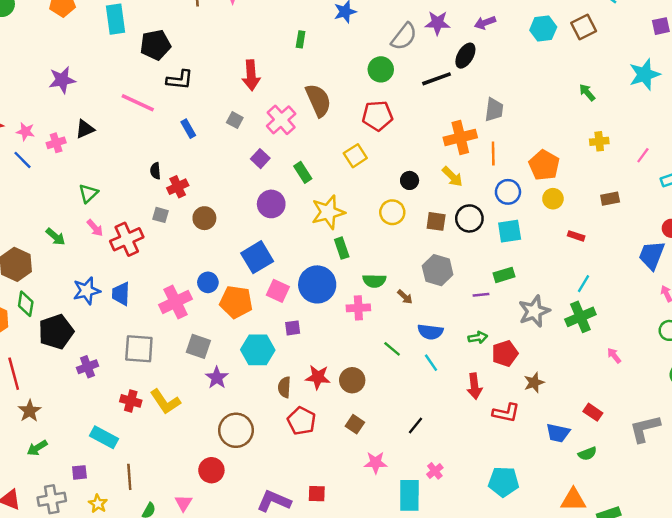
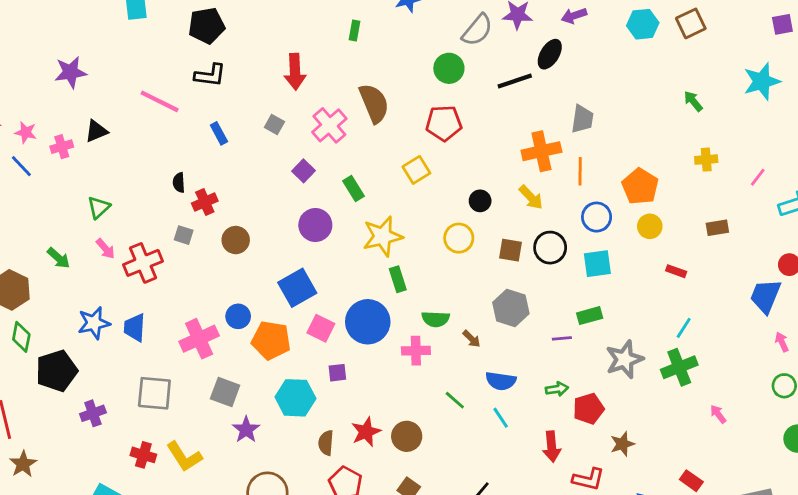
black pentagon: (155, 45) -> (207, 26), moved
red star: (318, 377) -> (366, 432), turned -30

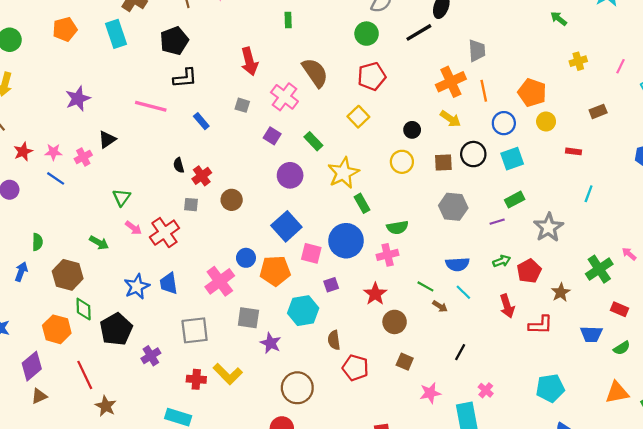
brown arrow: (471, 339) -> (440, 306), moved
green cross: (679, 367) -> (599, 269), moved
red star: (366, 432) -> (375, 294), moved

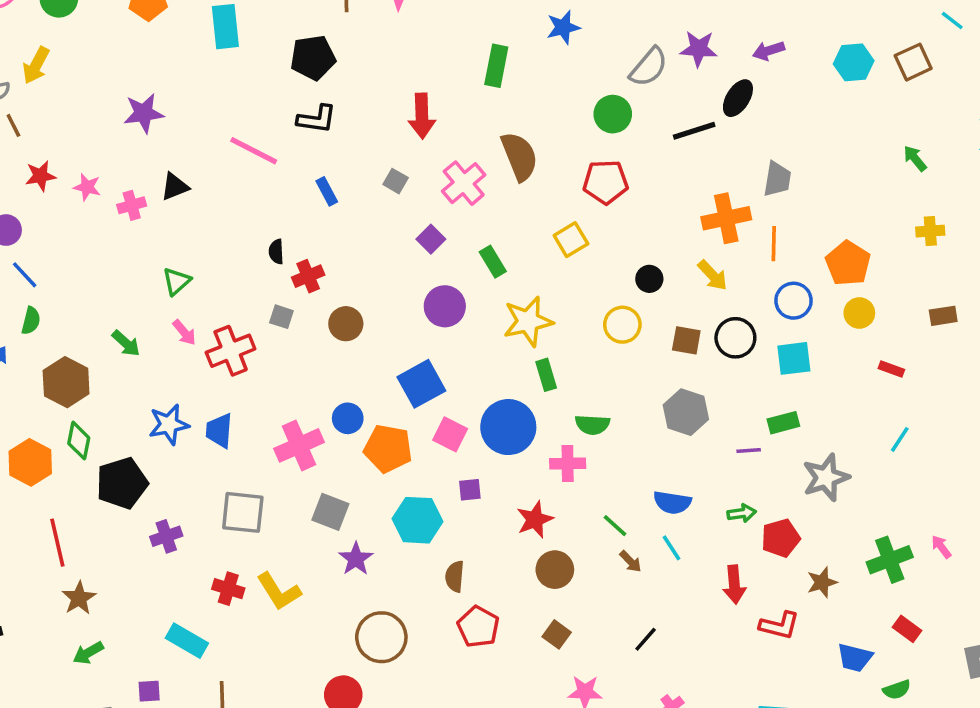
green rectangle: (288, 20) -> (496, 66), size x1.6
blue line: (56, 178) -> (25, 275), moved

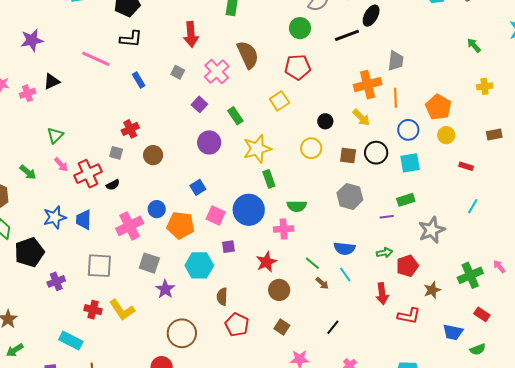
black semicircle: (276, 252) -> (113, 185), moved, turned -112
blue square: (421, 384) -> (198, 187), size x0.6

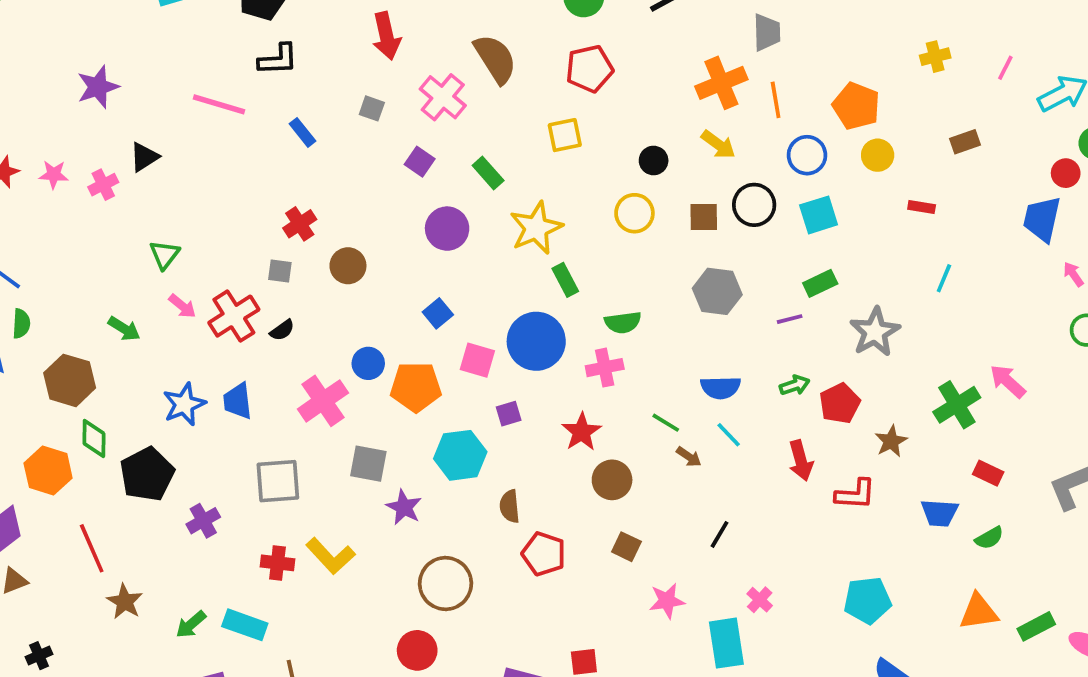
yellow square: (279, 101) -> (565, 135), turned 30
pink arrow: (499, 267) -> (1008, 381), size x1.5
green arrow: (15, 350) -> (191, 624), moved

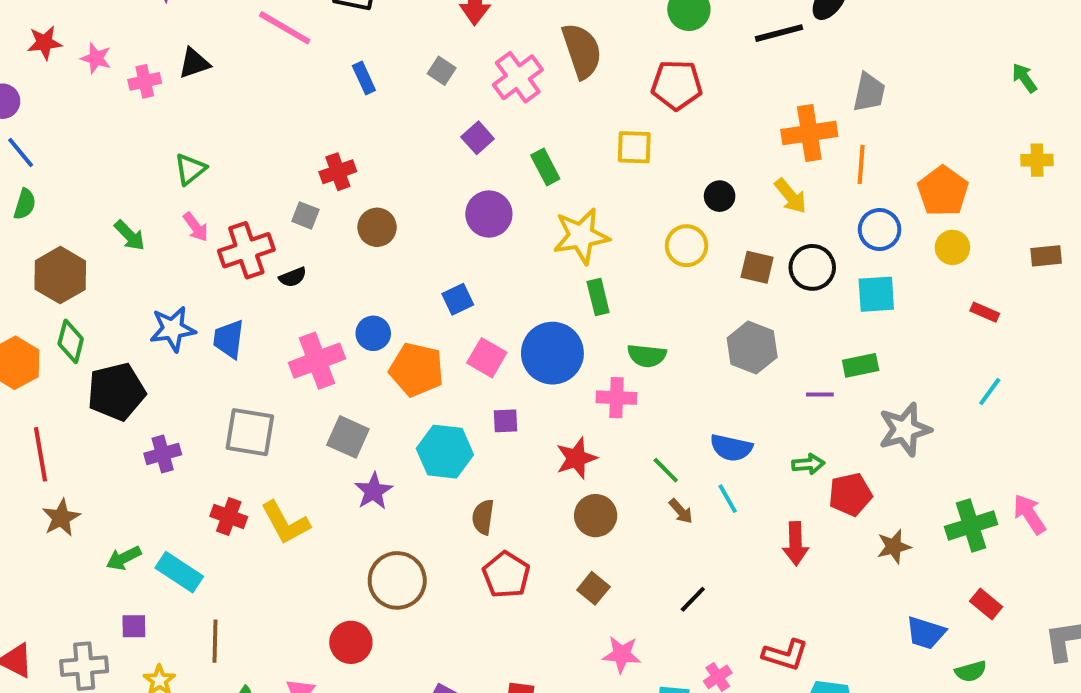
red L-shape: (855, 494) -> (785, 655), moved

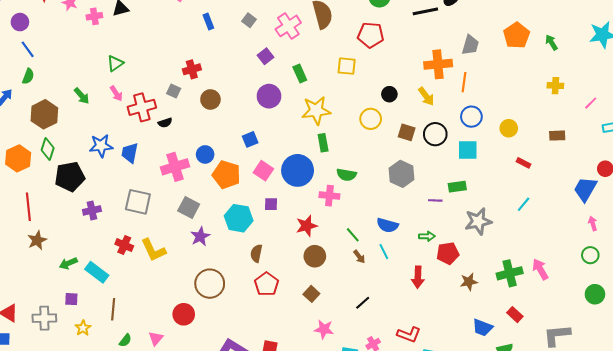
orange pentagon: (943, 191) -> (516, 35), moved

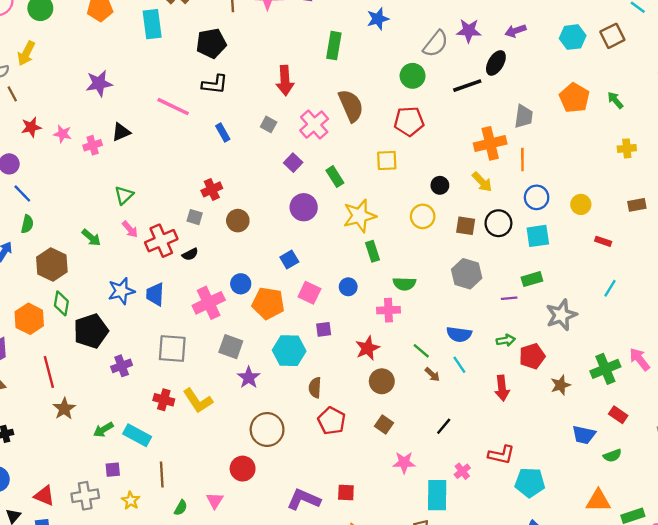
blue circle: (298, 170) -> (348, 287), size x0.5

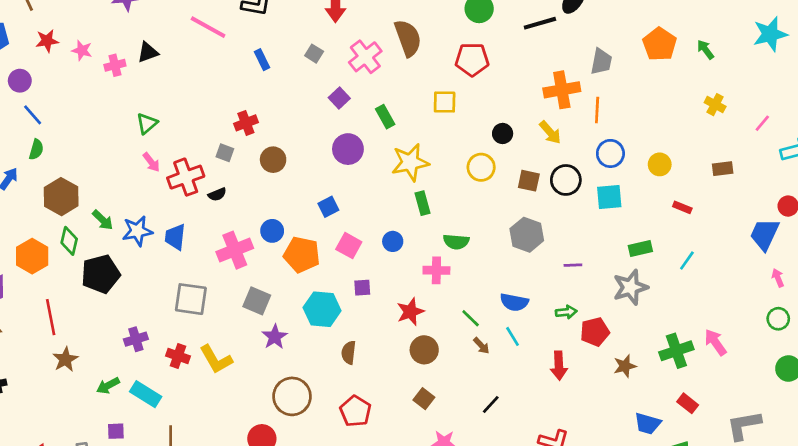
yellow cross: (627, 148) -> (715, 105), turned 30
green arrow: (91, 238) -> (103, 220), moved
green rectangle: (532, 279) -> (640, 249), moved
purple cross: (122, 366) -> (136, 339), moved
red pentagon: (332, 421) -> (355, 411), moved

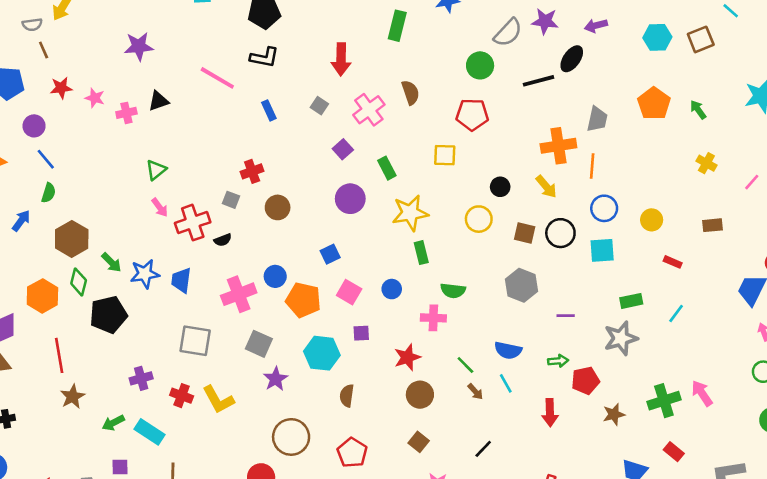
brown semicircle: (408, 38) -> (410, 92), size x0.7

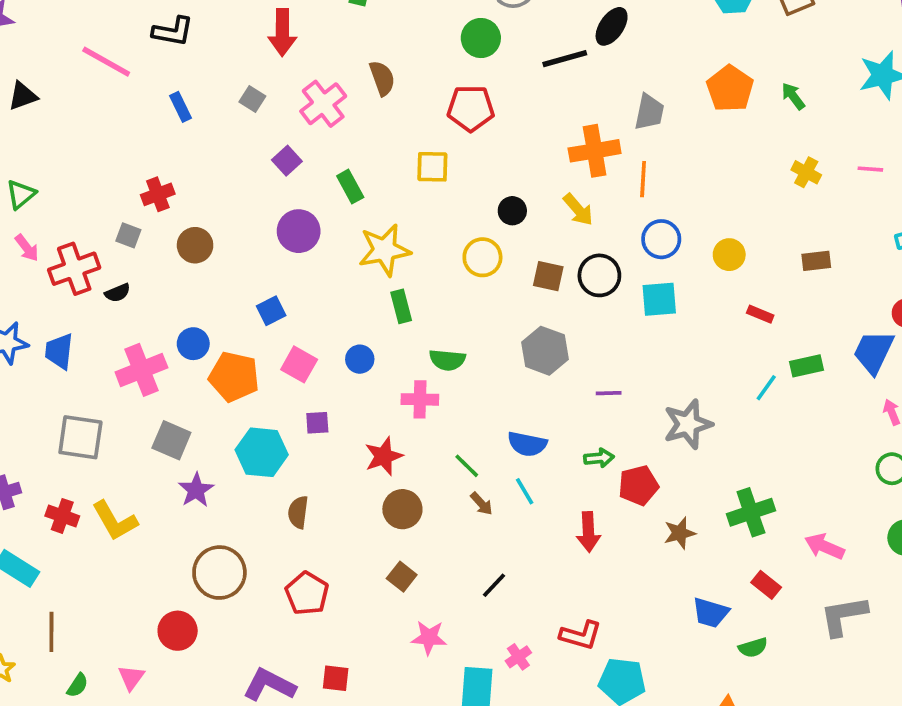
pink line: (752, 182) -> (870, 169), moved, turned 54
green rectangle: (631, 301) -> (807, 366), moved
pink arrow: (702, 393) -> (824, 546), moved, turned -32

